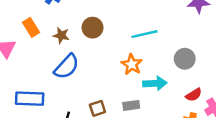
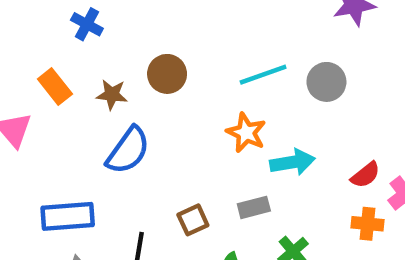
gray circle: (185, 59) -> (326, 82), moved

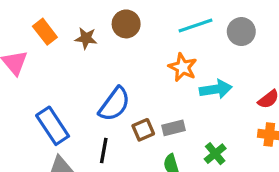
blue semicircle: (128, 150) -> (114, 104), moved
gray rectangle: (254, 207) -> (174, 128), moved
blue rectangle: (68, 216) -> (53, 126), turned 60

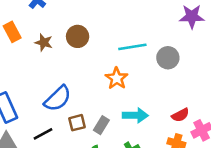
cyan arrow: (216, 89) -> (135, 115), moved
gray rectangle: (174, 128) -> (101, 125), turned -54
black line: (104, 150) -> (43, 134), turned 42

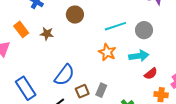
brown circle: (78, 36) -> (75, 15), moved
cyan arrow: (135, 115) -> (139, 56), moved
red semicircle: (180, 115) -> (151, 74), moved

